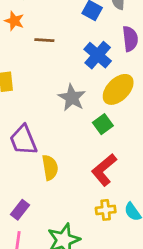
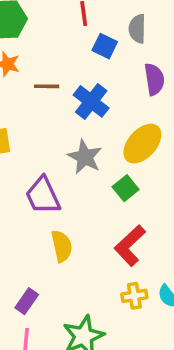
blue cross: (98, 55) -> (91, 101), moved
purple trapezoid: (23, 140) -> (43, 196), moved

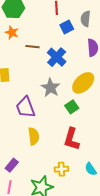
blue square: (105, 46) -> (67, 27), turned 32
red L-shape: (130, 246) -> (72, 139), turned -35
yellow cross: (134, 296) -> (61, 169), moved

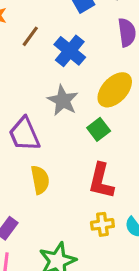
brown line: (33, 47) -> (30, 36), turned -56
yellow cross: (61, 169) -> (102, 224), moved

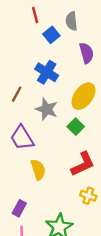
brown line: (30, 36) -> (17, 94), moved
red L-shape: (101, 181) -> (83, 164), turned -120
yellow cross: (102, 224) -> (88, 196), turned 35

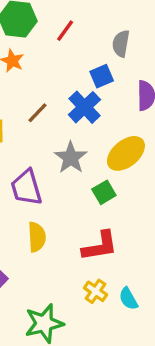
red line: (35, 15) -> (65, 31), moved, turned 35
gray semicircle: (71, 21) -> (121, 44), moved
blue square: (51, 35) -> (102, 76), moved
brown line: (17, 94) -> (38, 113), moved

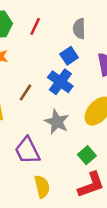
green square: (104, 192) -> (87, 155), moved

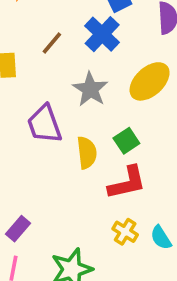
yellow semicircle: (42, 187) -> (87, 153), moved

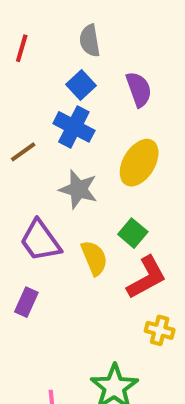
brown line: (52, 43) -> (23, 152), turned 30
purple rectangle: (18, 229) -> (26, 302), moved

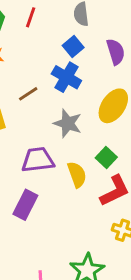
purple trapezoid: (40, 241) -> (38, 160), turned 116
purple rectangle: (26, 302) -> (25, 205), size x1.4

